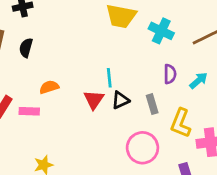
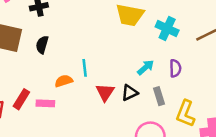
cyan line: (109, 78) -> (85, 68), moved
cyan arrow: (199, 80) -> (146, 67), moved

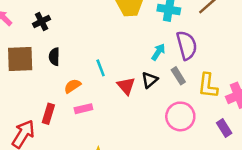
purple semicircle: (175, 68) -> (187, 45), size x1.6
orange semicircle: (64, 81) -> (73, 86), moved
pink rectangle: (45, 103) -> (83, 109), moved

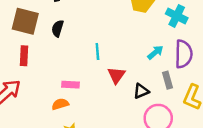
black triangle: (150, 80) -> (141, 91), moved
orange semicircle: (73, 86) -> (60, 104), moved
red rectangle: (48, 114) -> (24, 56), moved, turned -30

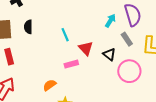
pink rectangle: (70, 85) -> (71, 64), moved
black triangle: (141, 91) -> (109, 54), turned -40

